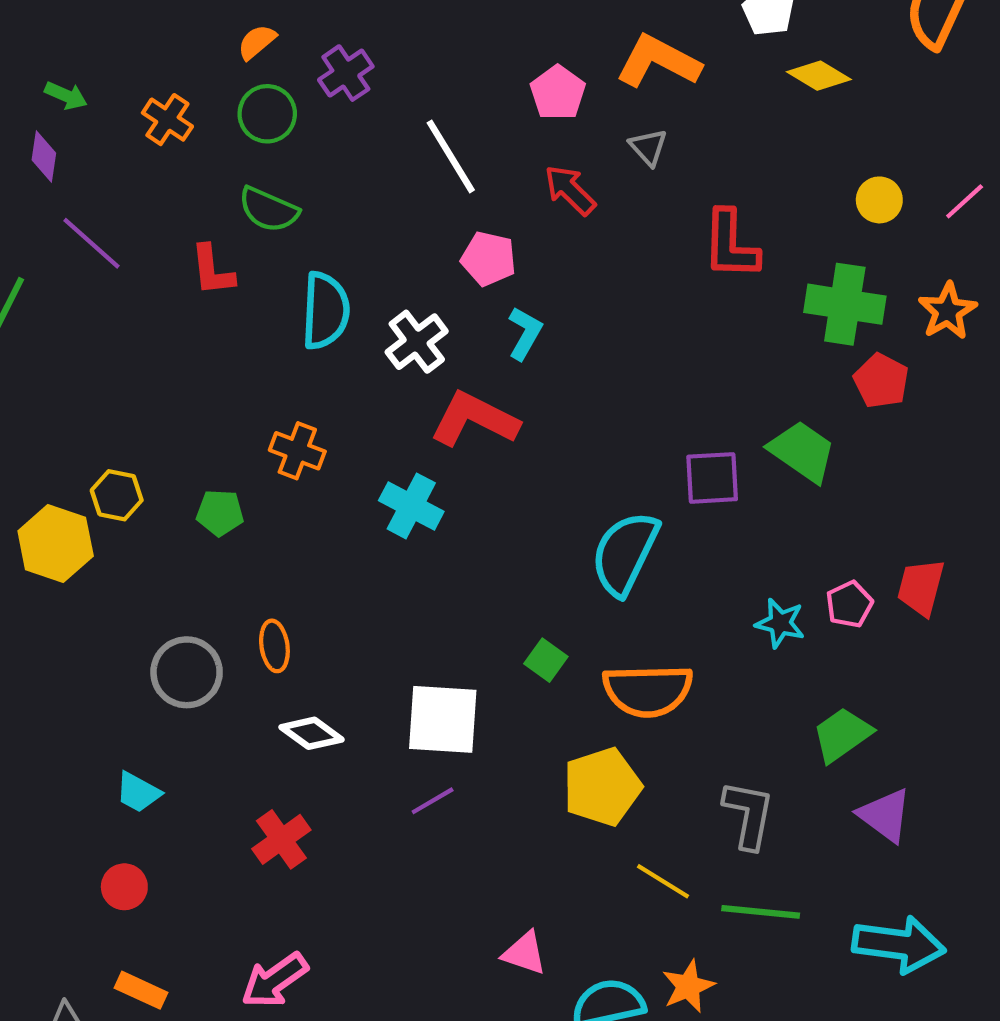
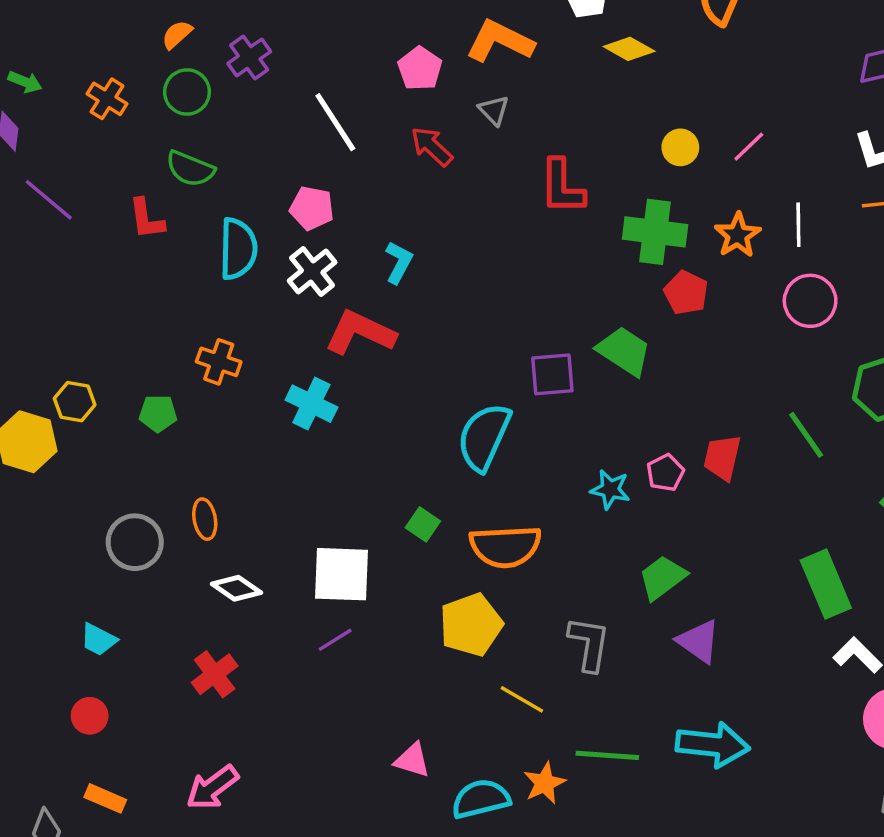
pink pentagon: (489, 259) -> (312, 208), moved
green line: (761, 912) -> (607, 755), moved

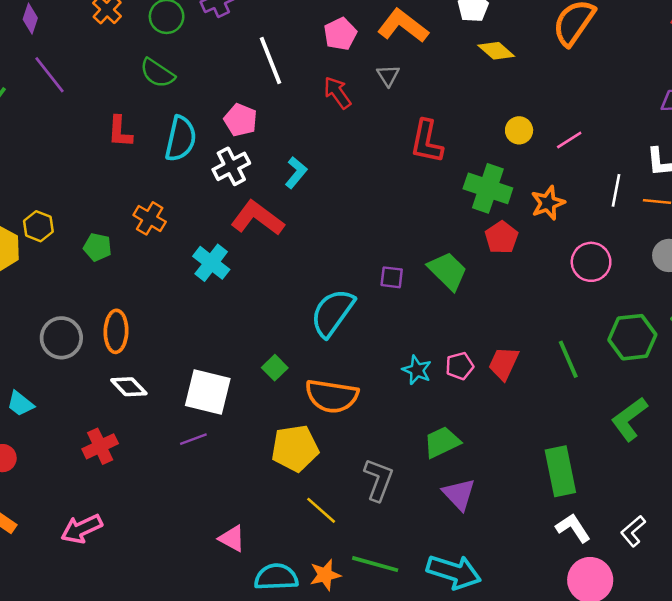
red L-shape: (146, 219) -> (120, 132), moved
white line: (798, 225) -> (616, 190), moved
purple square: (552, 374) -> (392, 277), size x0.7
orange ellipse: (205, 519) -> (116, 331), size x1.4

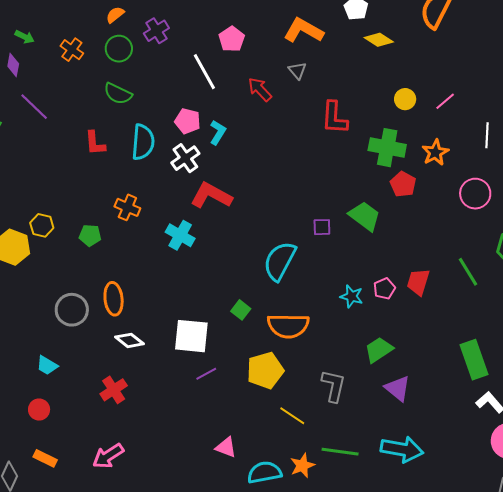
pink pentagon: (340, 34) -> (232, 39), moved
cyan L-shape: (296, 173) -> (218, 132), moved
purple line: (193, 439) -> (206, 374), moved

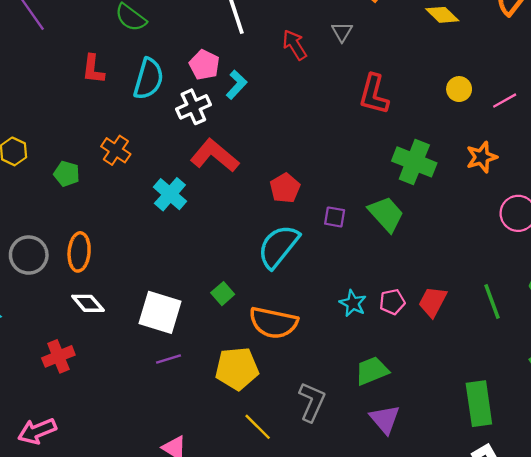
green cross: (387, 148) -> (414, 162), moved
red pentagon: (403, 184) -> (285, 188), moved

